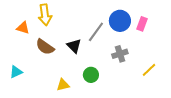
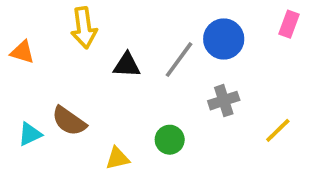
pink rectangle: (142, 24) -> (289, 24), moved
orange triangle: (23, 28) -> (22, 52), moved
black triangle: (74, 46) -> (127, 65), moved, turned -42
brown semicircle: (45, 47) -> (69, 121), moved

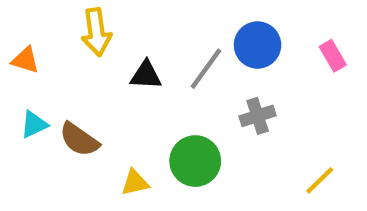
pink rectangle: (289, 24) -> (333, 56), moved, turned -50
yellow line: (278, 130) -> (320, 180), moved
cyan triangle: (30, 134) -> (34, 124), moved
green circle: (170, 140) -> (195, 161), size x1.5

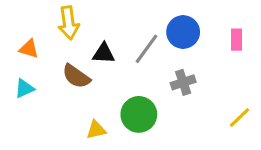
pink rectangle: (333, 56) -> (237, 40), turned 30
orange triangle: (25, 60) -> (29, 49), moved
brown semicircle: (79, 140) -> (76, 76), moved
yellow line: (320, 180) -> (240, 117), moved

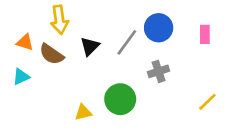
black triangle: (104, 53) -> (90, 46), turned -48
brown semicircle: (76, 76) -> (51, 54), moved

